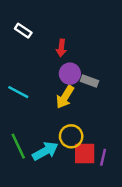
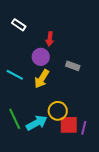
purple circle: (70, 74) -> (41, 57), moved
yellow arrow: (65, 97) -> (42, 79), moved

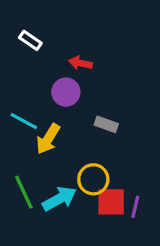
red arrow: (50, 39) -> (80, 63), turned 96
gray rectangle: (73, 66) -> (106, 124), moved
yellow arrow: (42, 79) -> (48, 139), moved

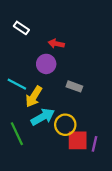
cyan arrow: (59, 199) -> (43, 117), moved

